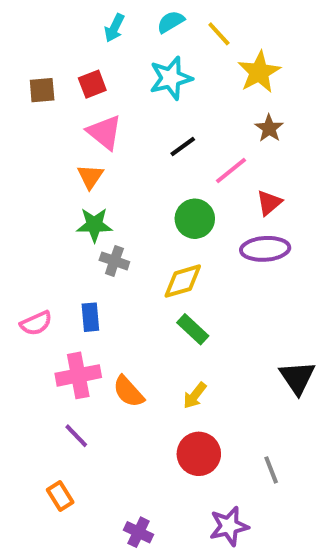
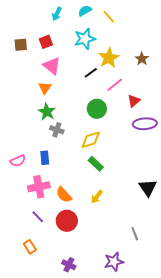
yellow star: (259, 72) -> (109, 58), moved
brown star: (269, 128) -> (142, 59), moved
green star: (94, 225) -> (47, 112), turned 30
purple ellipse: (265, 249) -> (145, 124), moved
red circle: (199, 454) -> (67, 221), moved

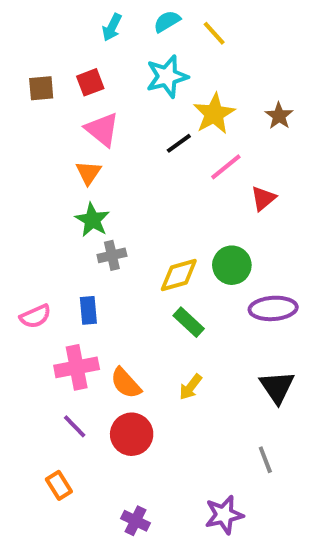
green circle: (97, 109) -> (232, 265), moved
purple ellipse: (145, 124) -> (273, 308), moved
gray cross: (57, 130) -> (112, 255), turned -32
black triangle: (148, 188) -> (277, 387), moved

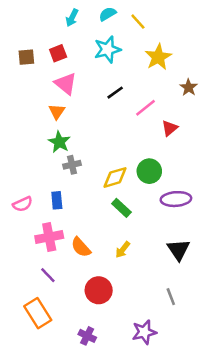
yellow star: (214, 114) -> (158, 57), moved
brown star: (279, 116) -> (189, 87), moved
red circle: (132, 434) -> (99, 290), moved
orange rectangle: (59, 485) -> (38, 313), size x1.6

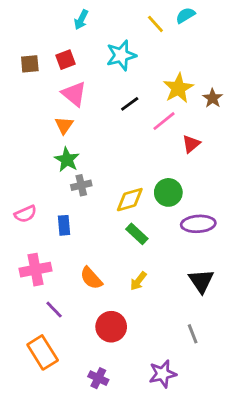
cyan semicircle: (107, 14) -> (185, 15), moved
yellow star: (158, 57) -> (178, 88), moved
pink semicircle: (23, 204) -> (25, 214), moved
pink cross: (49, 237) -> (35, 270), moved

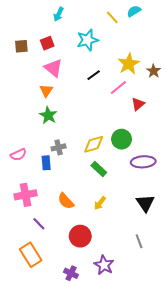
gray cross: (81, 185) -> (59, 147), moved
purple star: (163, 374) -> (104, 265), moved, turned -30

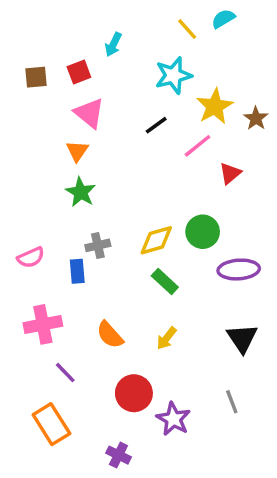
cyan arrow: (59, 14) -> (113, 44), moved
cyan star: (87, 40) -> (173, 75), moved
purple star: (104, 265) -> (173, 419), moved

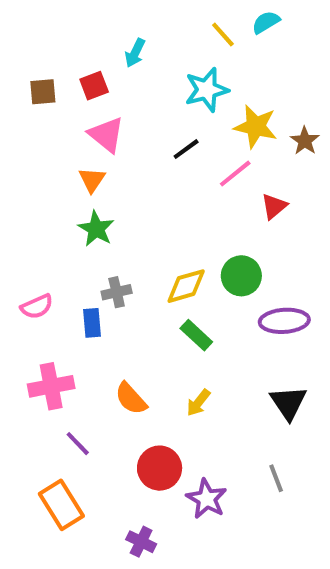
yellow star: (215, 106) -> (256, 127), turned -30

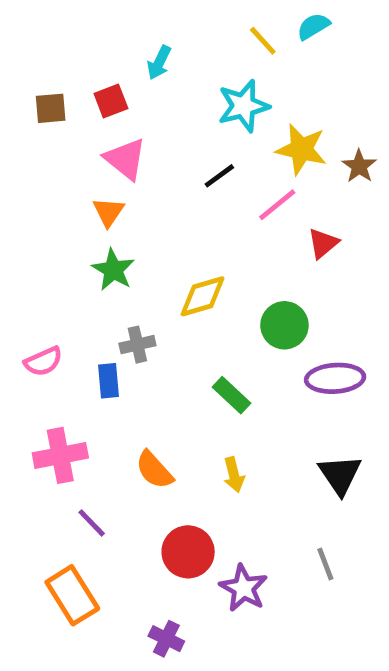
yellow diamond: (186, 286) -> (203, 296), moved
yellow arrow: (198, 403) -> (234, 475), turned -52

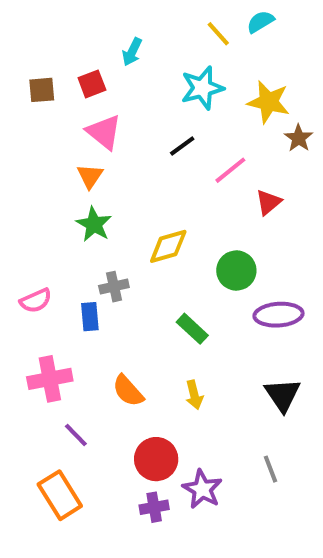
yellow star: (301, 149) -> (268, 102), moved
purple cross: (166, 639) -> (154, 507), moved, turned -36

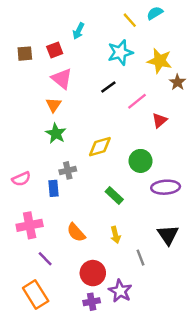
gray line: (270, 469) -> (141, 258), moved

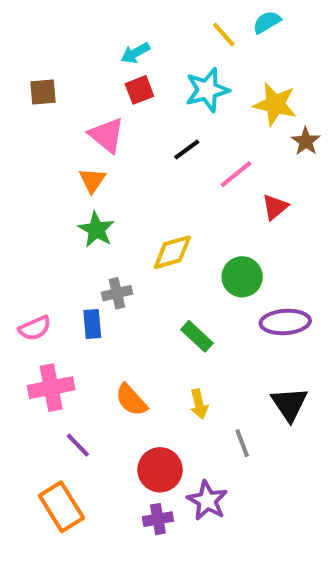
cyan arrow: (78, 31) -> (135, 53), turned 35
red square: (55, 50) -> (139, 90), moved
pink semicircle: (21, 179) -> (35, 328), moved

